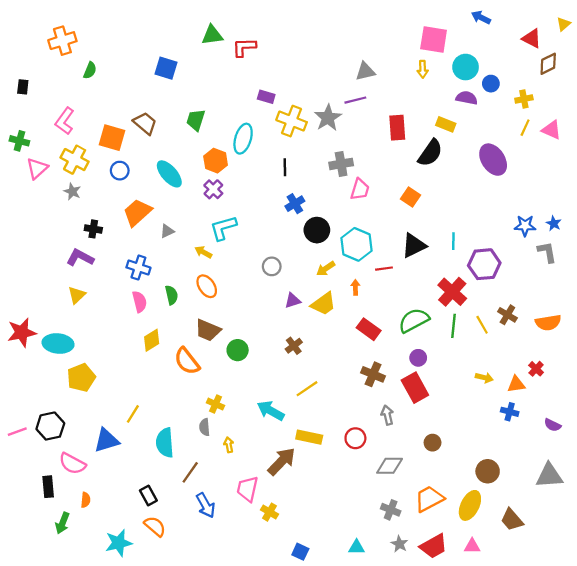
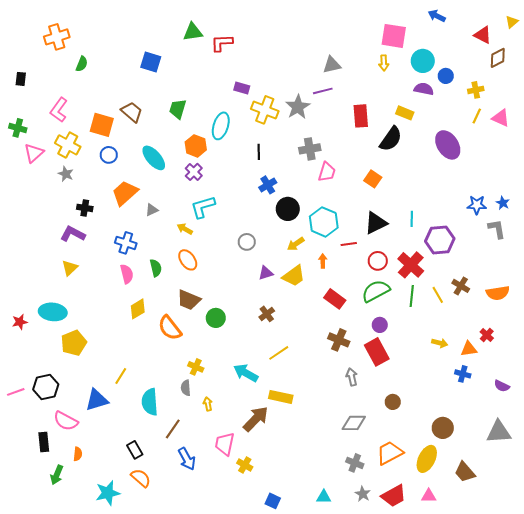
red star: (22, 332) -> (20, 322), moved, size x0.6
red circle: (355, 438) -> (378, 261), moved

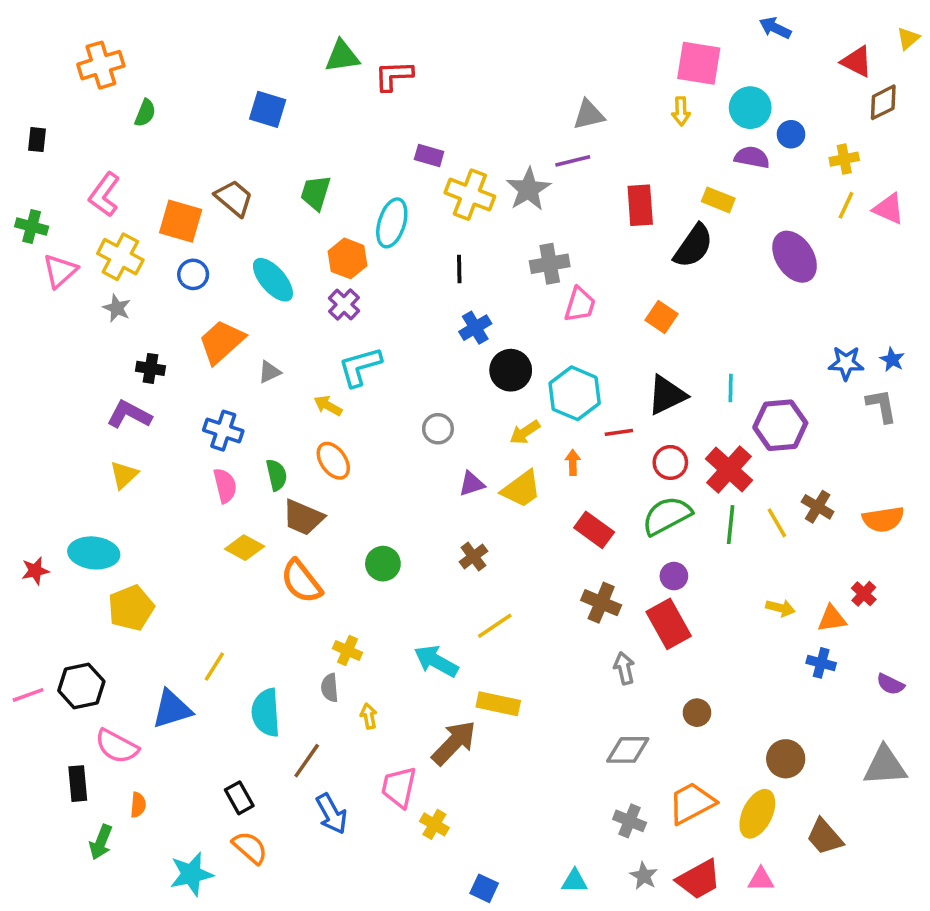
brown trapezoid: (189, 300) -> (303, 517), moved
yellow diamond: (138, 309) -> (245, 548), turned 60

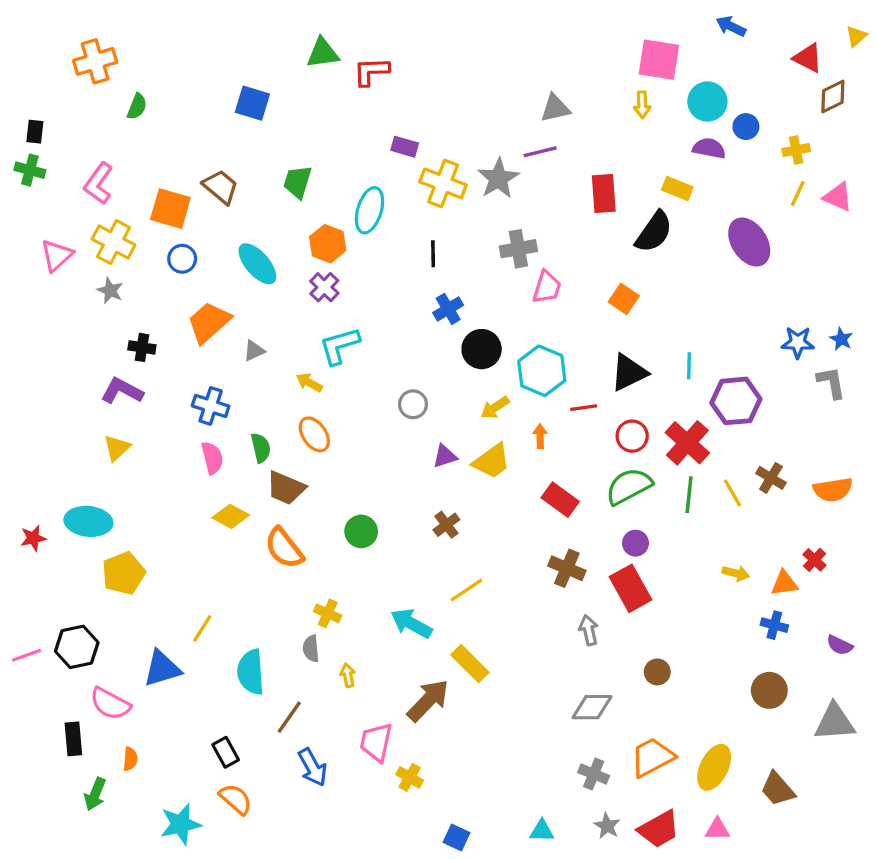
green cross: (32, 227) -> (30, 170), moved
yellow rectangle: (498, 704) -> (470, 664), turned 33
brown circle: (786, 759) -> (769, 690), moved

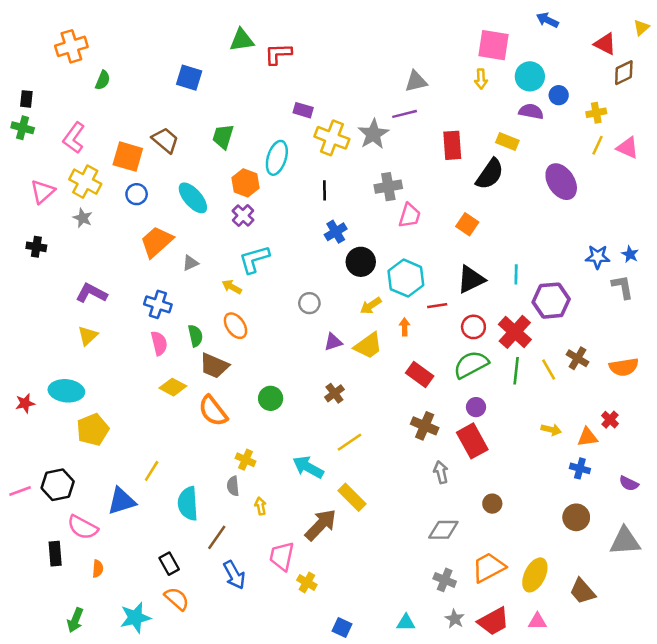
black cross: (142, 347) -> (36, 247), moved
green arrow: (95, 794) -> (75, 620), moved

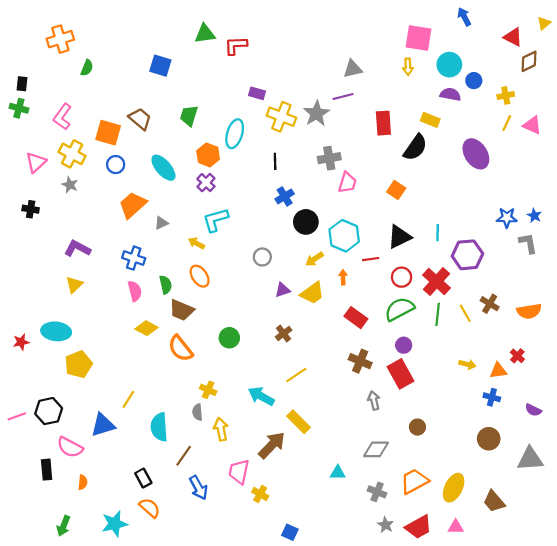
blue arrow: (547, 20) -> (464, 17), turned 36
yellow arrow: (261, 506) -> (221, 429), size x1.5
cyan triangle: (406, 623) -> (338, 473), moved

